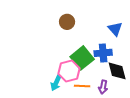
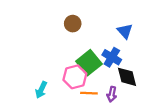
blue cross: (103, 53) -> (112, 57), turned 36
cyan arrow: (56, 83) -> (41, 90), moved

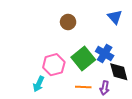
blue triangle: (125, 31) -> (115, 17), moved
pink hexagon: (75, 77) -> (54, 65), moved

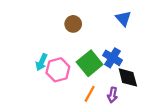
cyan arrow: (39, 84) -> (42, 62), moved
orange line: (83, 87) -> (90, 94), turned -63

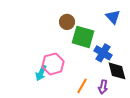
cyan arrow: (42, 62) -> (41, 73), moved
green square: (90, 63) -> (83, 37), moved, turned -35

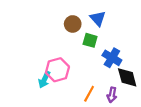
blue triangle: (113, 17) -> (98, 19), moved
green square: (83, 37) -> (90, 40), size x0.6

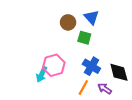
blue cross: (112, 58) -> (91, 66), moved
purple arrow: (112, 95) -> (105, 89), turned 112

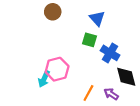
brown circle: (68, 22) -> (53, 12), moved
blue cross: (91, 66) -> (110, 53), moved

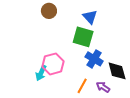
green square: (89, 40) -> (83, 37), size x1.5
blue cross: (110, 53) -> (94, 59), moved

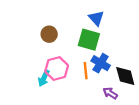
brown circle: (49, 11) -> (49, 34), moved
orange line: (82, 86) -> (86, 71), moved, turned -35

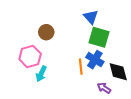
green square: (89, 40) -> (99, 37), moved
pink hexagon: (57, 68) -> (30, 57), moved

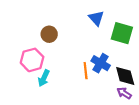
green square: (99, 37) -> (122, 33), moved
purple arrow: (104, 88) -> (124, 93), moved

